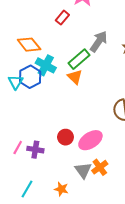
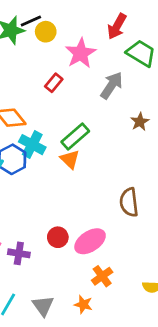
gray arrow: (99, 41) -> (112, 85), moved
gray triangle: (83, 170) -> (43, 306), moved
orange star: (61, 189) -> (83, 304), moved

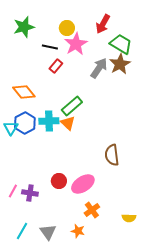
black line: (31, 21) -> (50, 47), moved, turned 35
yellow circle: (46, 32) -> (67, 28), moved
brown star: (140, 122) -> (120, 64), moved, size x1.5
cyan cross: (32, 145) -> (49, 121), moved, turned -30

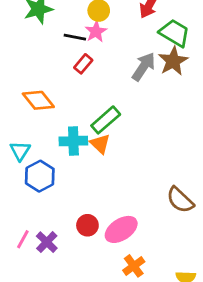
pink star: (76, 44) -> (96, 32), moved, size x0.7
blue hexagon: (25, 123) -> (40, 176), moved
brown semicircle: (112, 155) -> (180, 200), moved, turned -40
purple cross: (30, 193) -> (47, 242), turned 35

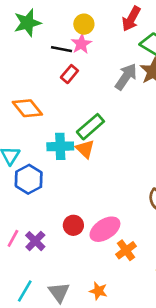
orange cross: (134, 266) -> (126, 250), moved

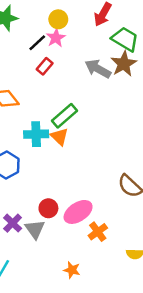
black line: (62, 49) -> (37, 43), turned -54
gray arrow: (126, 77) -> (98, 69), turned -95
gray triangle: (59, 292) -> (35, 229), moved

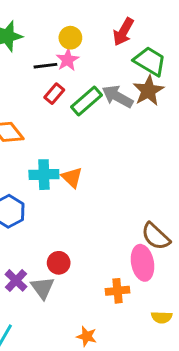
black line: (37, 43) -> (45, 66), turned 36
green rectangle: (64, 116) -> (87, 101), moved
pink ellipse: (78, 212) -> (143, 263), moved, turned -68
orange cross: (98, 232) -> (117, 291), turned 30

